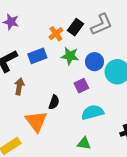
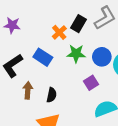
blue rectangle: (37, 56) -> (43, 57), turned 60
black semicircle: (54, 102) -> (52, 95), moved

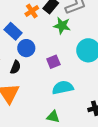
green star: (76, 54) -> (62, 26), moved
blue circle: (102, 57) -> (26, 48), moved

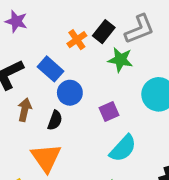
cyan semicircle: (63, 88) -> (123, 148), turned 145

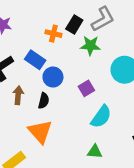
orange cross: (77, 40) -> (53, 34), turned -35

